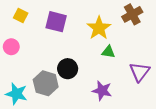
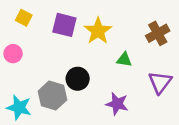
brown cross: (132, 14) -> (158, 33), moved
yellow star: (99, 28) -> (98, 31), moved

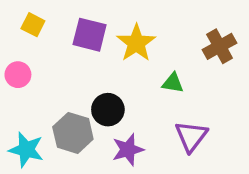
purple triangle: (160, 82) -> (191, 136), moved
purple star: (117, 104) -> (128, 150), moved, turned -30

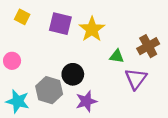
brown cross: (220, 46) -> (148, 46), moved
pink circle: (18, 75) -> (12, 61), moved
purple triangle: (191, 136) -> (136, 79), moved

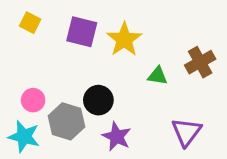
pink circle: (12, 61) -> (33, 100), moved
purple triangle: (136, 79) -> (186, 132), moved
purple star: (86, 101) -> (117, 137), turned -30

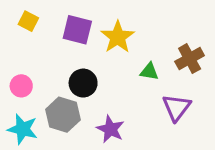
pink circle: (33, 100) -> (21, 86), moved
black circle: (98, 100) -> (83, 83), moved
purple triangle: (186, 132) -> (177, 107), moved

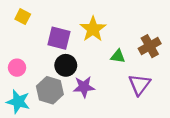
purple square: (77, 30) -> (59, 38), moved
purple star: (110, 129) -> (84, 87), moved, turned -30

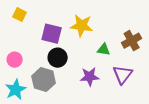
yellow star: (93, 29) -> (82, 26), turned -30
purple star: (84, 87) -> (90, 77), moved
cyan star: (18, 102) -> (16, 90), turned 30

